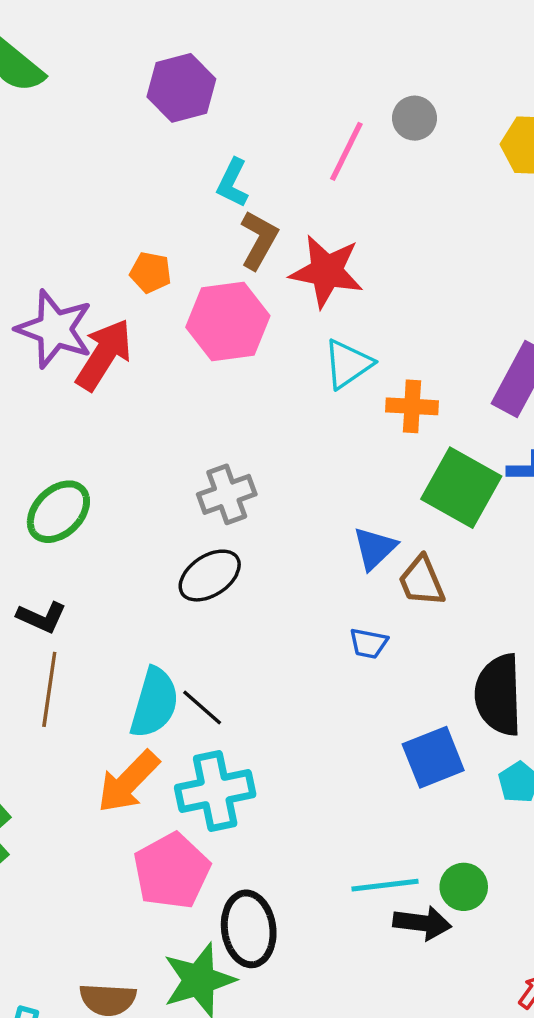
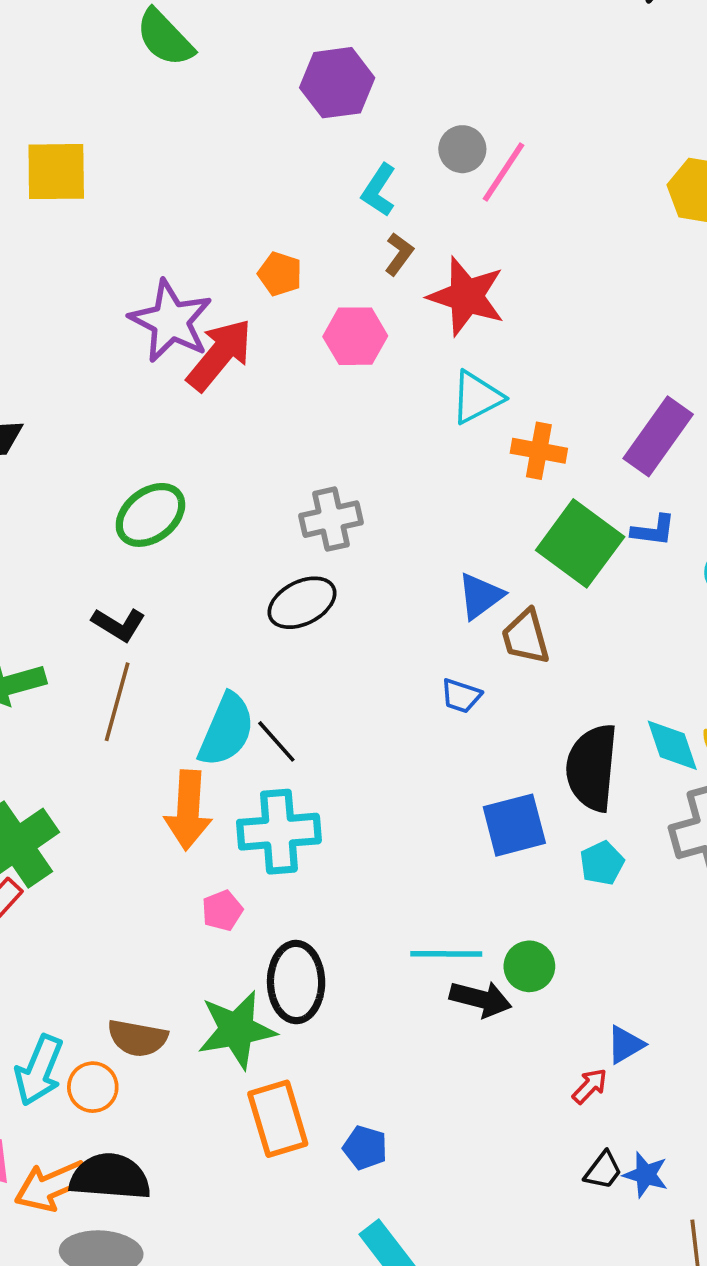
gray circle: (415, 118) -> (462, 149), moved
brown L-shape: (259, 240) -> (399, 254), size x0.7
pink hexagon: (228, 321) -> (355, 336), size x0.7
orange arrow: (128, 782) -> (188, 810), turned -48
pink pentagon: (172, 871) -> (222, 910), size x0.5

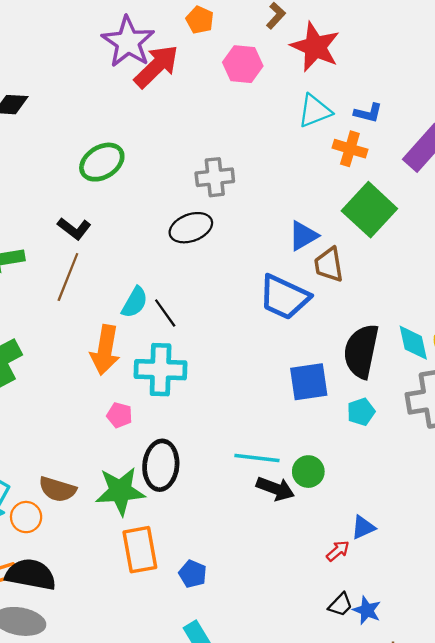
blue L-shape: (653, 530) -> (368, 113), moved
blue trapezoid: (461, 696) -> (284, 297), size x2.0
cyan semicircle: (226, 730) -> (135, 302), size x0.7
pink pentagon: (222, 910) -> (119, 415), turned 30

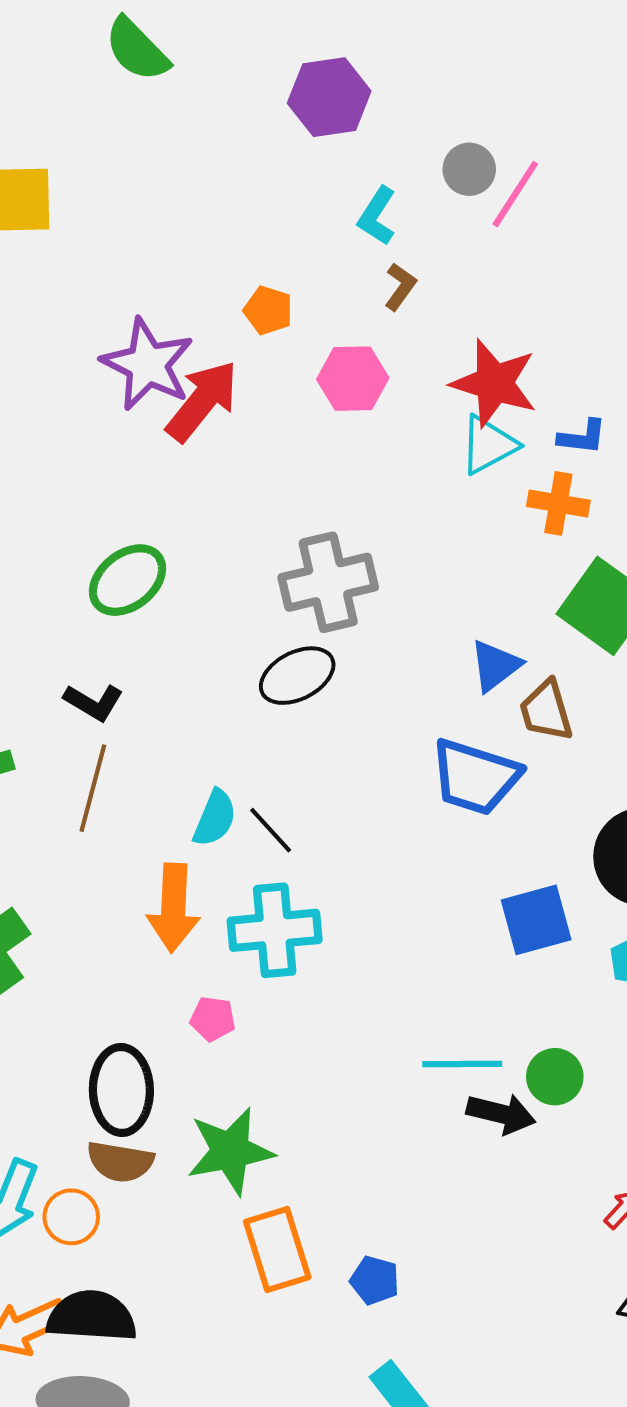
red star: (315, 47) -> (494, 383), moved
gray cross: (215, 177) -> (328, 582), size x1.4
black ellipse: (161, 465) -> (121, 1090), moved

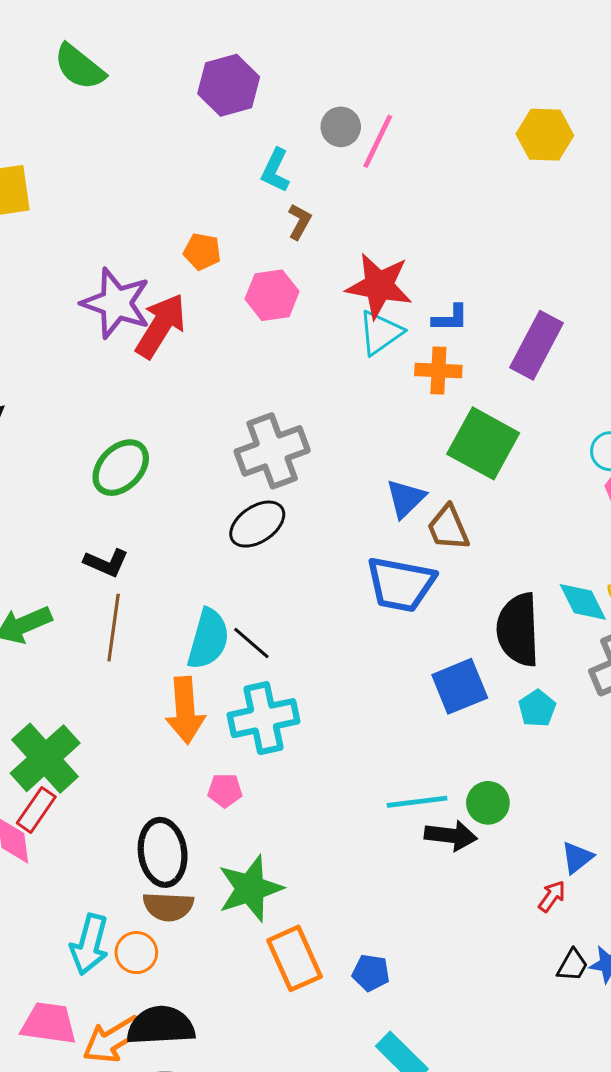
cyan semicircle: (215, 818) -> (208, 639), size x1.4

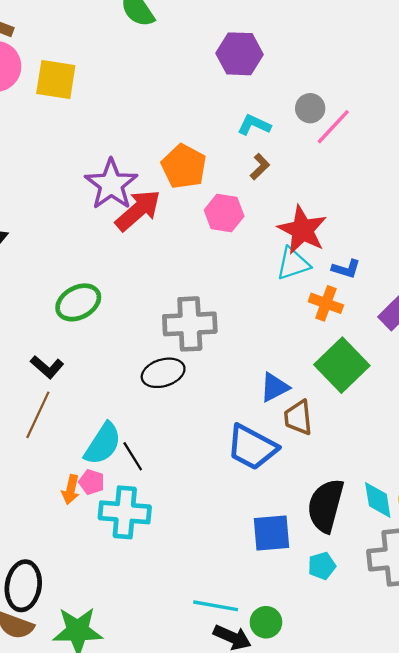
cyan L-shape: (275, 170) -> (254, 125), turned 72
orange pentagon: (202, 252) -> (184, 166), size x1.6
orange arrow: (185, 710) -> (71, 490), size x0.6
pink pentagon: (225, 790) -> (92, 482), moved

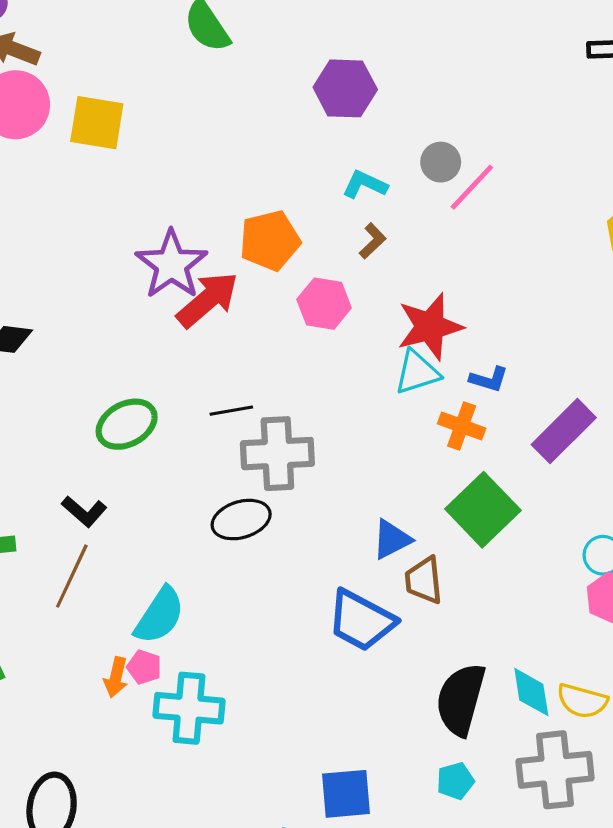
orange pentagon: (184, 166) -> (270, 241), turned 30
red star: (302, 230) -> (430, 327), turned 30
black line: (133, 456) -> (231, 411), moved, turned -68
blue square: (271, 533) -> (346, 794), moved

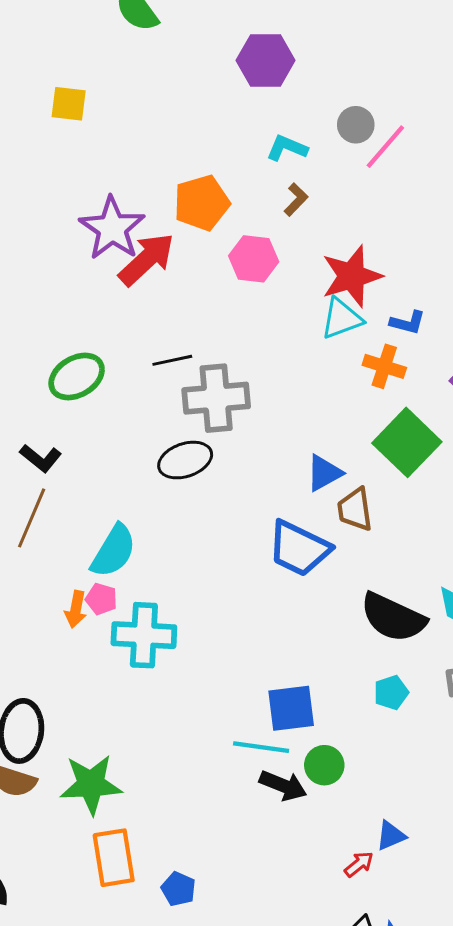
yellow square: (97, 123) -> (69, 104), moved, size x0.7
black semicircle: (461, 699) -> (393, 617), turned -78

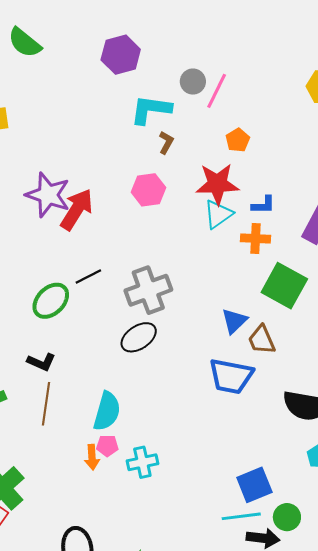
cyan L-shape: (287, 148) -> (151, 110), size x1.5
orange pentagon: (202, 203) -> (238, 140), moved, size x0.6
red star: (352, 276) -> (217, 184), turned 30
black line: (172, 360) -> (88, 276), moved
cyan cross: (144, 635) -> (142, 462), size x0.7

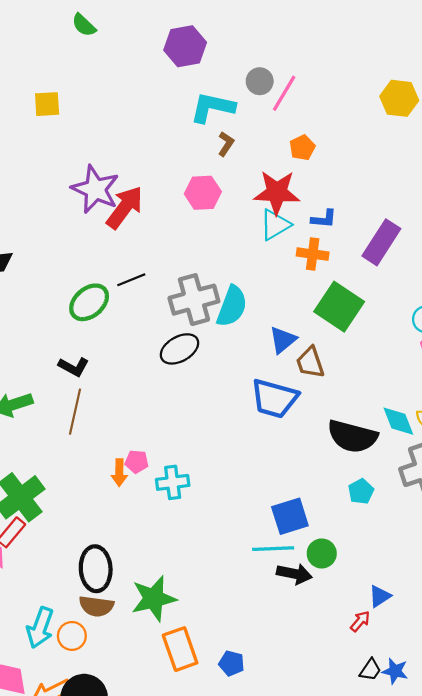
green semicircle: (25, 43) -> (84, 25), size x0.7
cyan semicircle: (107, 411) -> (232, 306), moved

